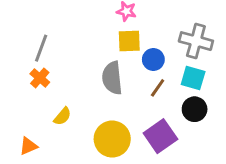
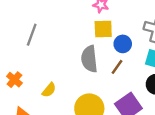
orange cross: (40, 78) -> (14, 80), moved
brown line: (158, 88) -> (117, 67), moved

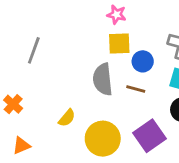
brown line: (117, 67) -> (136, 89), turned 70
yellow semicircle: (49, 90) -> (67, 118), moved

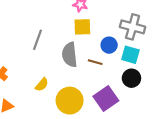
gray line: (34, 50) -> (38, 40), moved
blue circle: (143, 61) -> (109, 45), moved

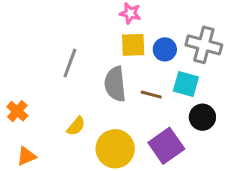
blue circle: (109, 45) -> (165, 49), moved
cyan square: (130, 55) -> (186, 84), moved

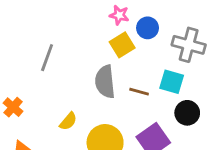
yellow square: (133, 45) -> (122, 45), turned -30
blue circle: (165, 49) -> (148, 28), moved
gray line: (70, 63) -> (47, 58), moved

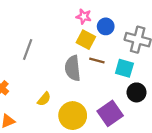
yellow square: (122, 45) -> (86, 40), turned -30
brown line: (139, 92) -> (97, 61), moved

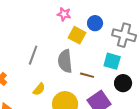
pink star: (84, 17) -> (64, 14), moved
gray line: (28, 50) -> (33, 55), moved
brown line: (97, 61) -> (87, 75), moved

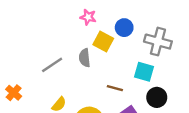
gray line: (33, 55) -> (52, 65), turned 36
gray semicircle: (65, 61) -> (85, 58), moved, size x0.7

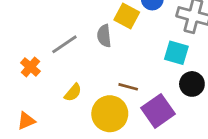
brown line: (115, 88) -> (128, 87), moved
orange cross: (14, 93) -> (30, 67), moved

